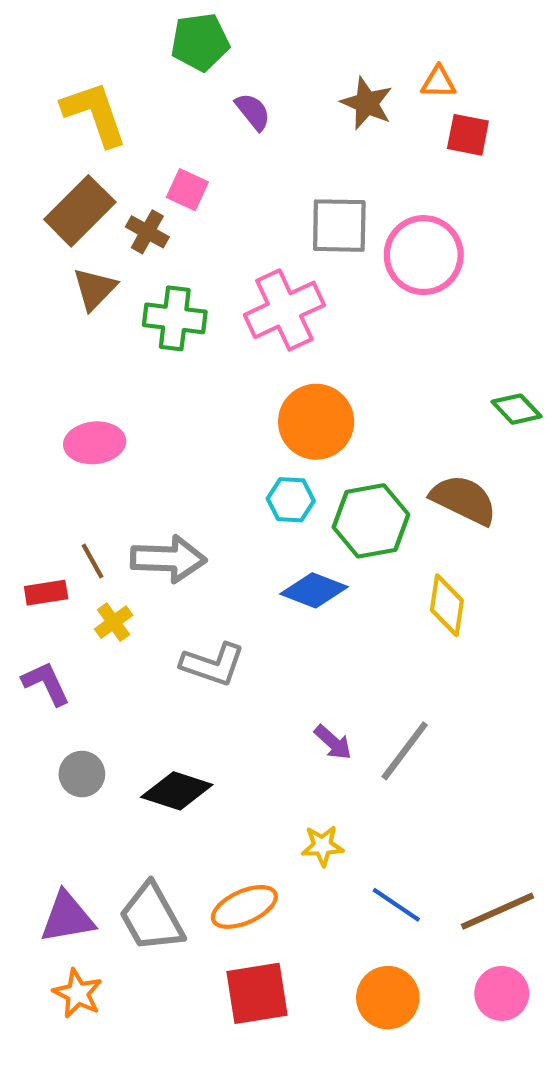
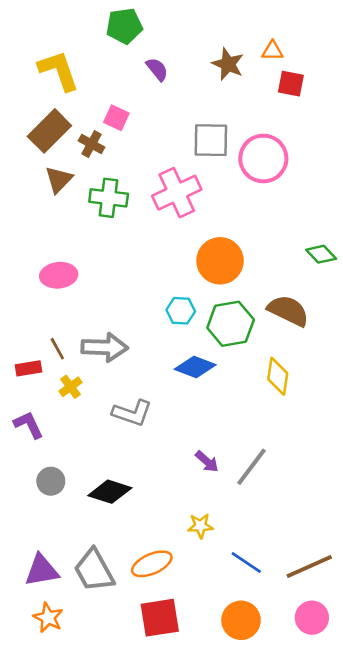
orange circle: (316, 422) -> (220, 261), moved

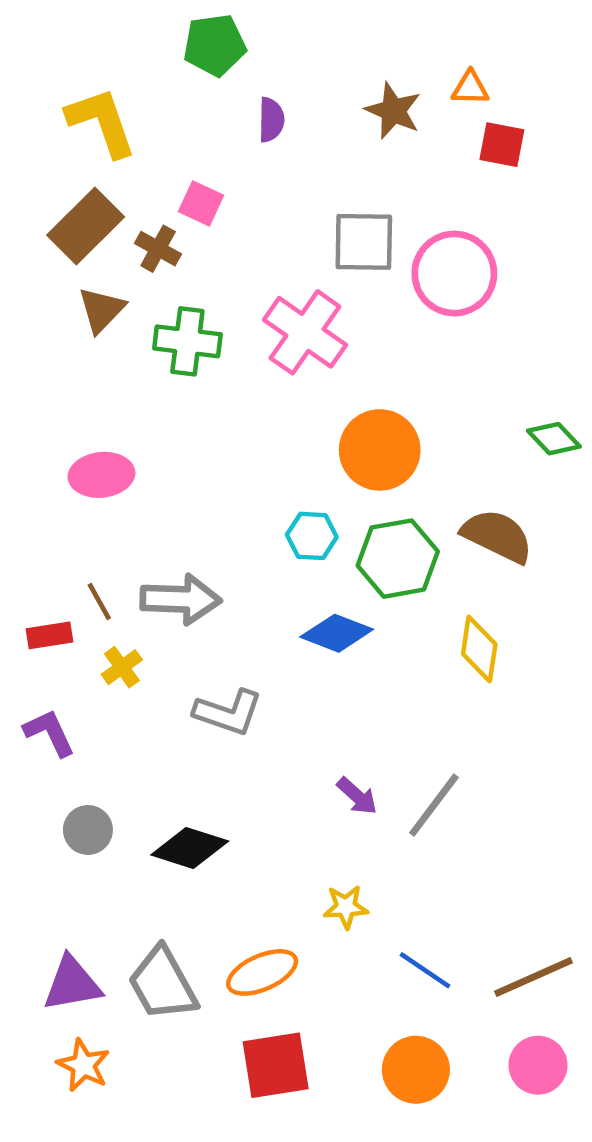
purple semicircle: (157, 69) -> (271, 120), turned 40
pink cross: (177, 193) -> (305, 332), turned -30

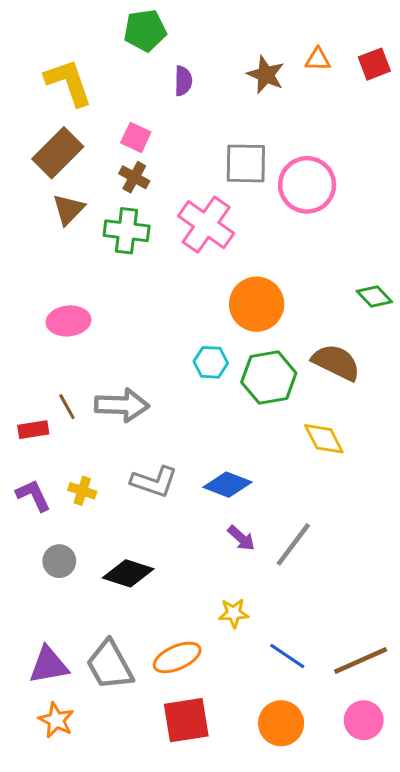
red square: (502, 145) -> (374, 64), moved, turned -32
brown cross: (158, 249) -> (134, 177), moved
blue diamond: (337, 633) -> (228, 485), moved
yellow diamond: (479, 649) -> (324, 439), turned -36
yellow cross: (122, 667) -> (82, 491), moved, turned -36

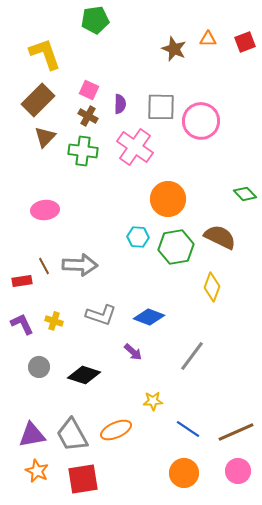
purple semicircle: (183, 81) -> (120, 104), moved
yellow diamond: (324, 439) -> (212, 287), turned 48
purple arrow: (241, 538) -> (133, 352), moved
red square: (186, 720) -> (83, 479), moved

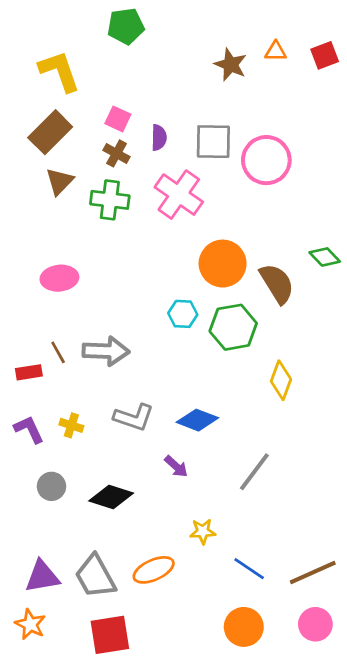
brown semicircle: (220, 237) -> (277, 283), moved, turned 32
orange star: (37, 471) -> (30, 624), moved

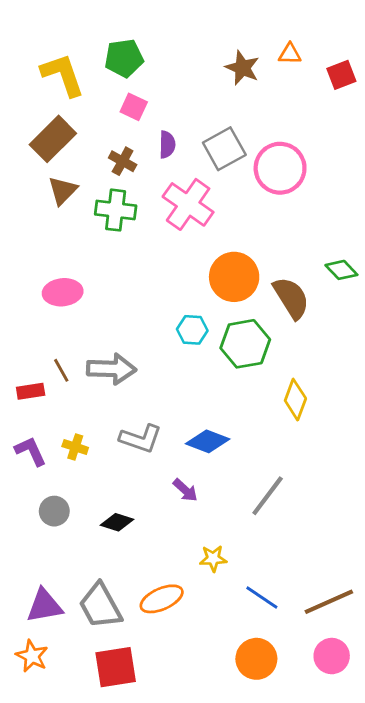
green pentagon: (126, 26) -> (124, 58), moved
red square: (325, 55) -> (341, 75), moved
pink square: (118, 119) -> (134, 107), moved
gray square: (213, 142) -> (224, 149), turned -30
black diamond: (111, 497) -> (117, 522), size x0.7

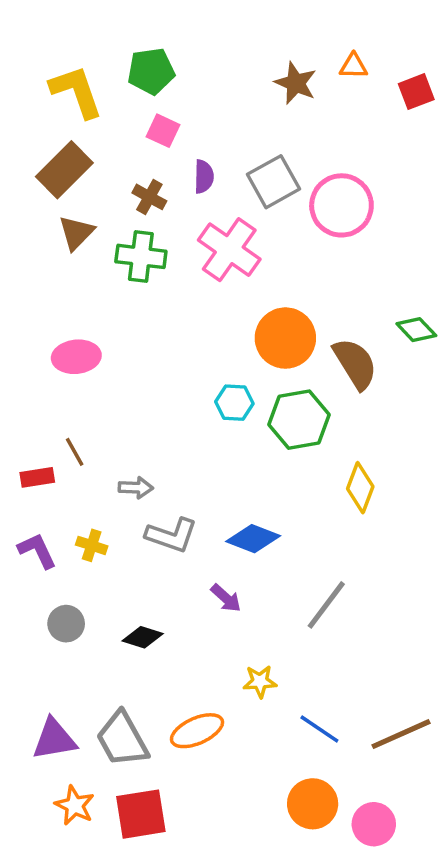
gray arrow: (111, 369) -> (136, 488), moved, size x0.6
orange star: (32, 656) -> (75, 806), moved
pink circle: (332, 656) -> (374, 824), moved

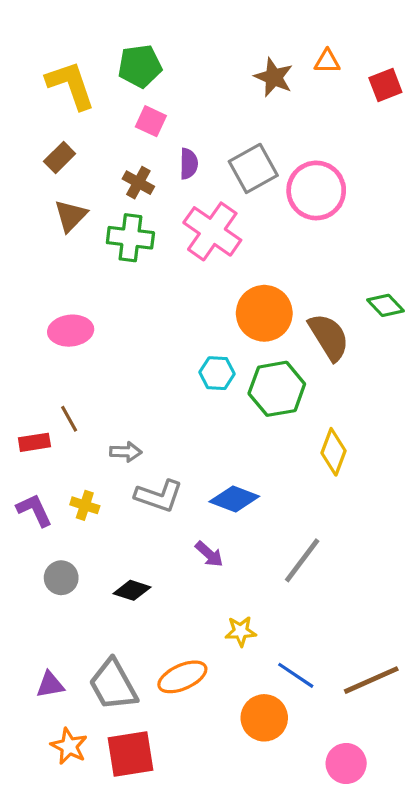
brown rectangle: (64, 170) -> (60, 157), size x0.6
purple triangle: (54, 739) -> (50, 685), size x0.7
orange circle: (313, 804) -> (264, 718), moved

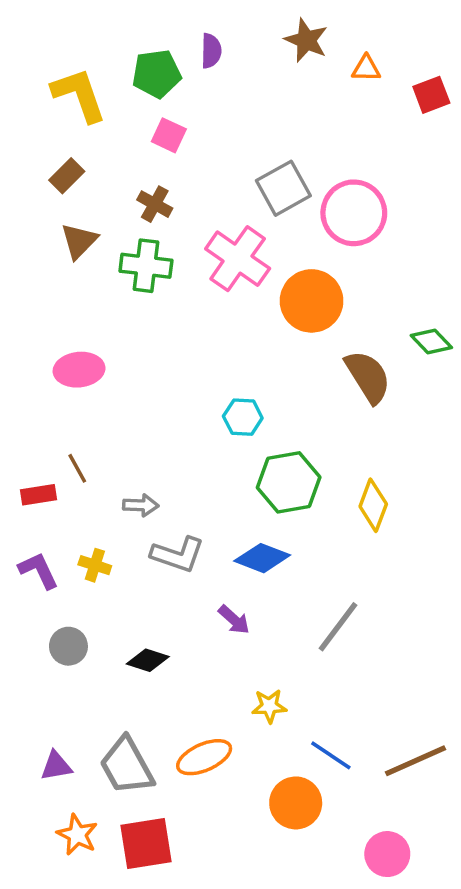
brown star: (274, 77) -> (306, 40), moved
purple semicircle: (189, 164) -> (211, 51), moved
orange circle: (264, 313) -> (312, 301), moved
green hexagon: (277, 389) -> (289, 482), moved

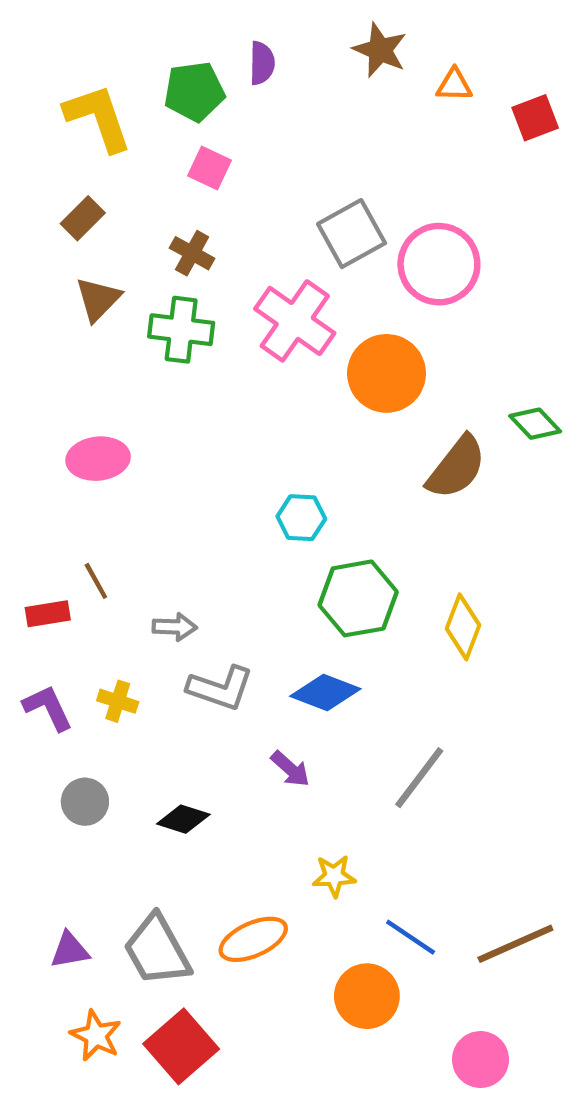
brown semicircle: (368, 377) -> (456, 467), turned 70
red square: (146, 843) -> (181, 1046), turned -32

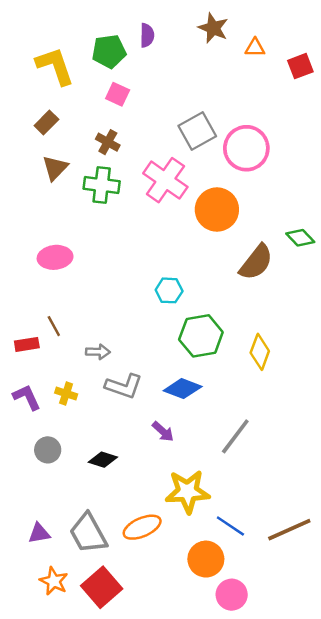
yellow star: (334, 876) -> (187, 492), size x1.8
pink circle: (480, 1060) -> (232, 595), moved

